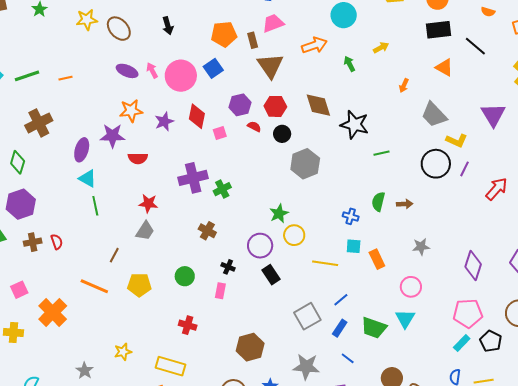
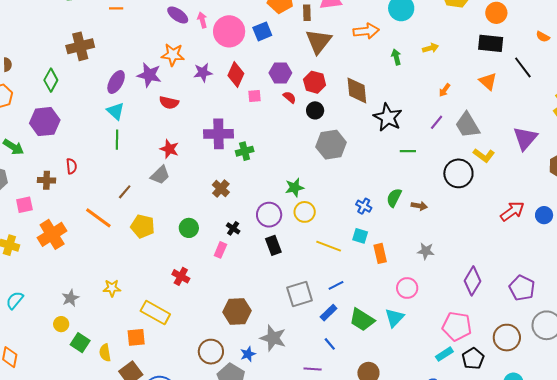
purple line: (464, 169) -> (437, 122), moved
brown cross: (33, 242) -> (47, 180), moved
gray star: (306, 367) -> (273, 338), moved

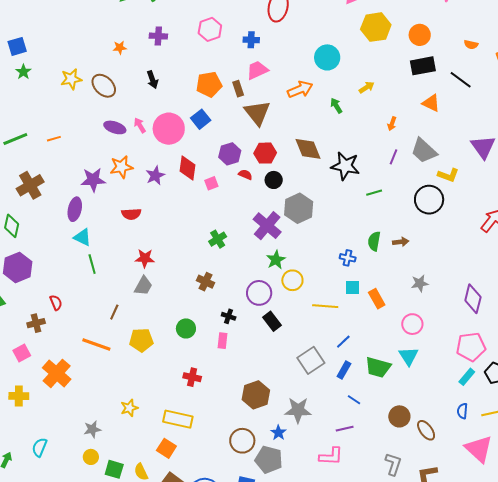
purple star: (149, 75) -> (93, 180), moved
purple cross: (219, 134) -> (267, 226), moved, turned -32
gray star: (70, 298) -> (92, 429), turned 30
orange square: (136, 337) -> (166, 448), turned -36

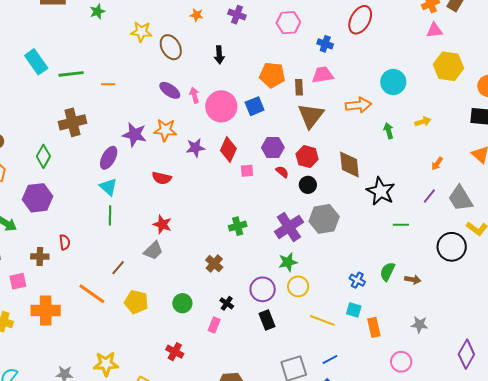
orange cross: (57, 373) -> (46, 311), turned 32
yellow star: (129, 408) -> (106, 364), size x1.4

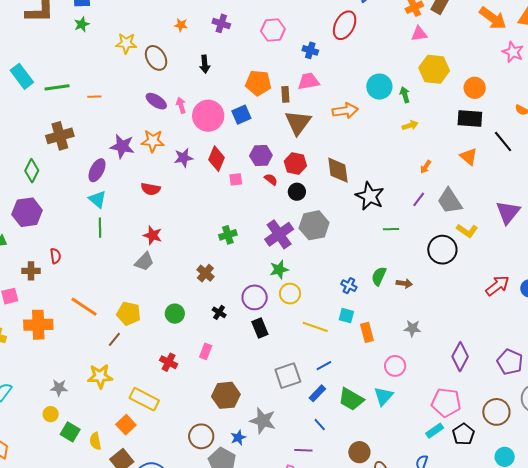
green arrow: (389, 131) -> (405, 95), moved
brown line: (118, 268) -> (114, 339), moved
pink rectangle: (214, 325) -> (206, 351), moved

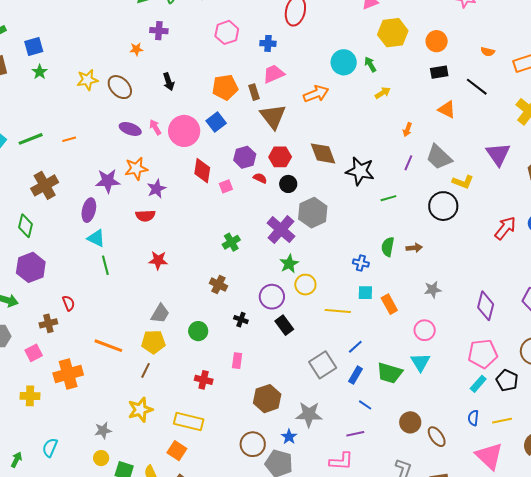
purple cross: (221, 23) -> (159, 31), moved
black rectangle: (470, 119) -> (439, 72), size x0.7
purple star: (183, 158) -> (156, 189), moved
gray trapezoid: (144, 262) -> (160, 314), moved

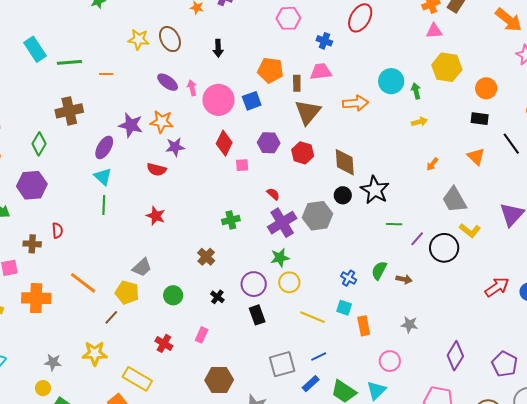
yellow star: (87, 80) -> (139, 39), moved
purple line: (408, 163) -> (417, 239), moved
red semicircle: (260, 178) -> (273, 194), moved
black circle: (288, 184) -> (343, 195), moved

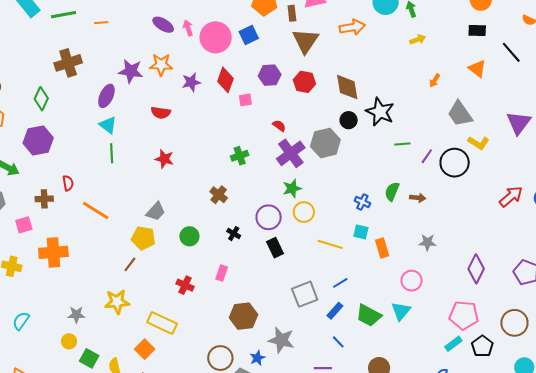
purple star: (175, 147) -> (191, 82), moved
orange line: (83, 283) -> (96, 211), moved

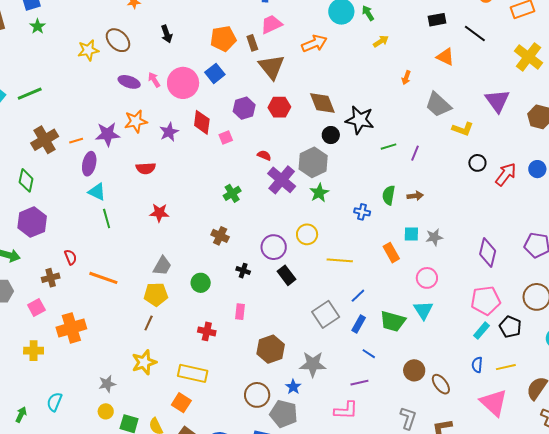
orange line: (101, 23) -> (76, 141), moved
black circle: (455, 163) -> (477, 163), moved, size x0.6
green star: (292, 188) -> (319, 193), moved
cyan square: (361, 232) -> (411, 234), moved

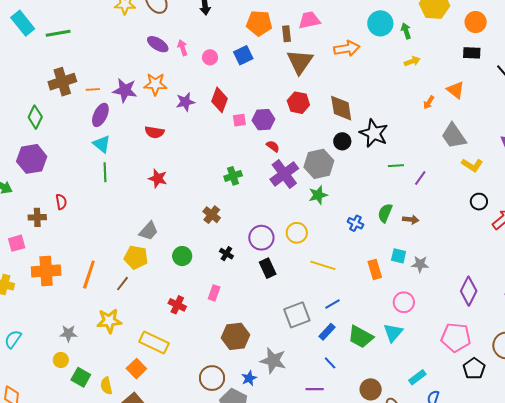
orange triangle: (445, 57) -> (456, 90), moved
pink circle: (183, 83) -> (210, 57), size x0.5
purple hexagon: (244, 108) -> (263, 120), moved
orange line: (103, 278) -> (89, 275), moved, turned 76
cyan rectangle: (482, 331) -> (417, 377), moved

